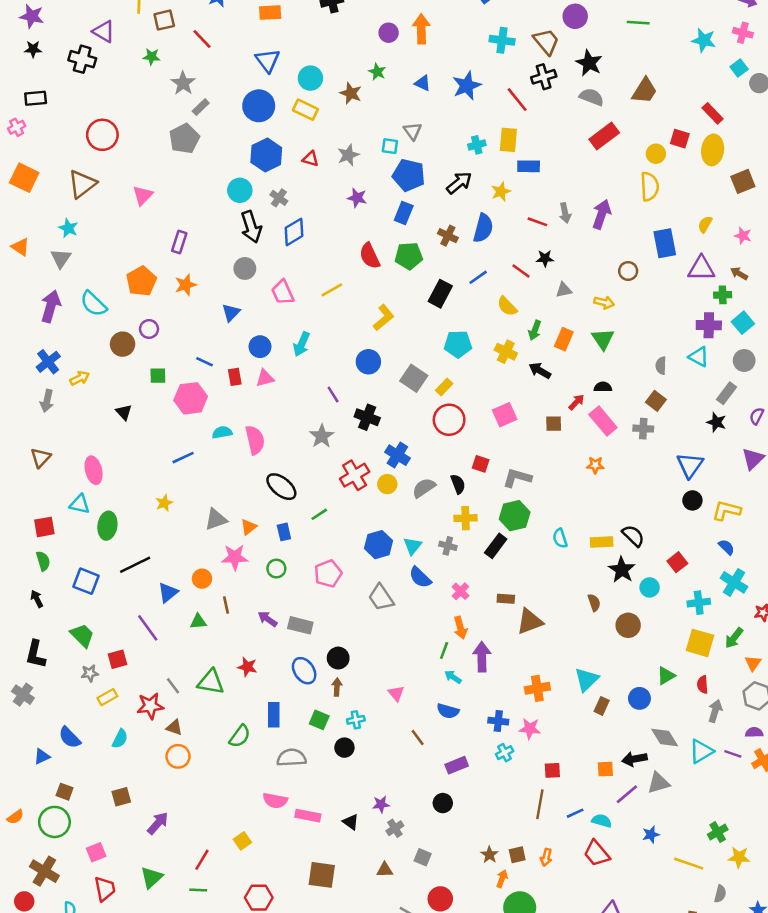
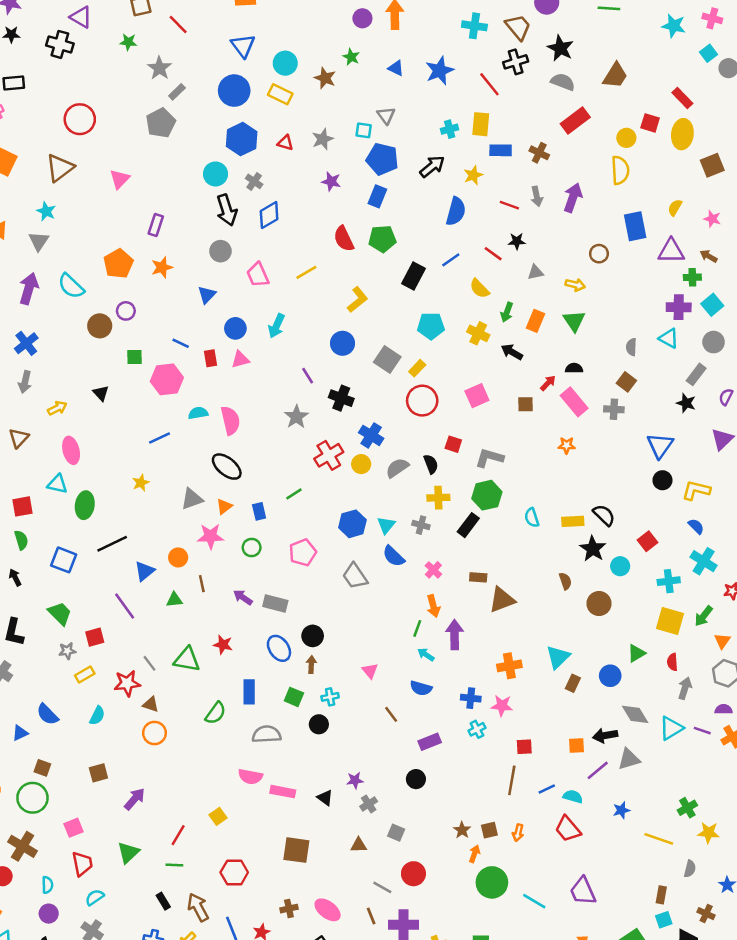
brown cross: (448, 236) -> (539, 153), moved
yellow arrow: (80, 378) -> (57, 408), moved
black ellipse: (281, 487) -> (227, 467), moved

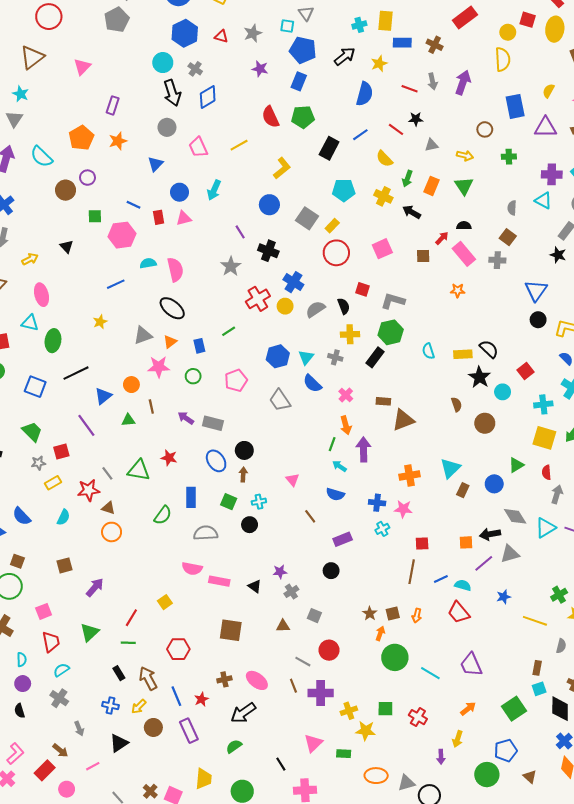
green cross: (692, 277) -> (509, 157), moved

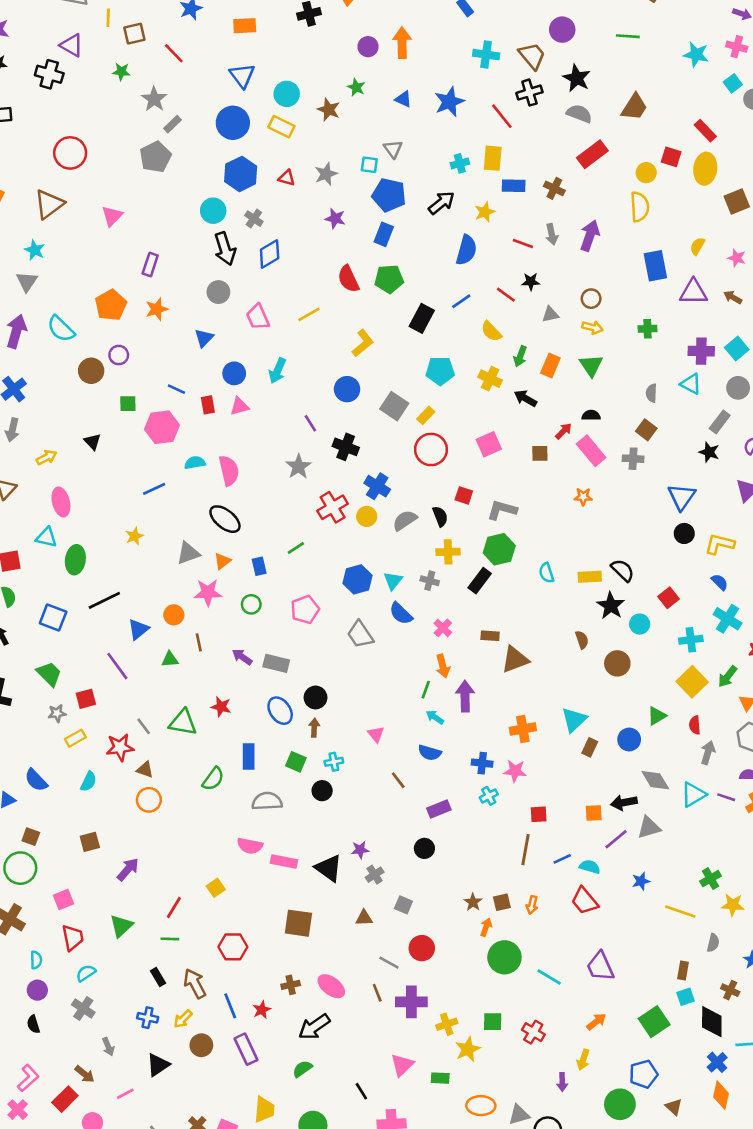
brown circle: (485, 129) -> (591, 299), moved
yellow square: (544, 438) -> (692, 682), turned 30
black triangle: (255, 586) -> (329, 868), size x1.6
yellow star: (366, 731) -> (468, 1049), turned -30

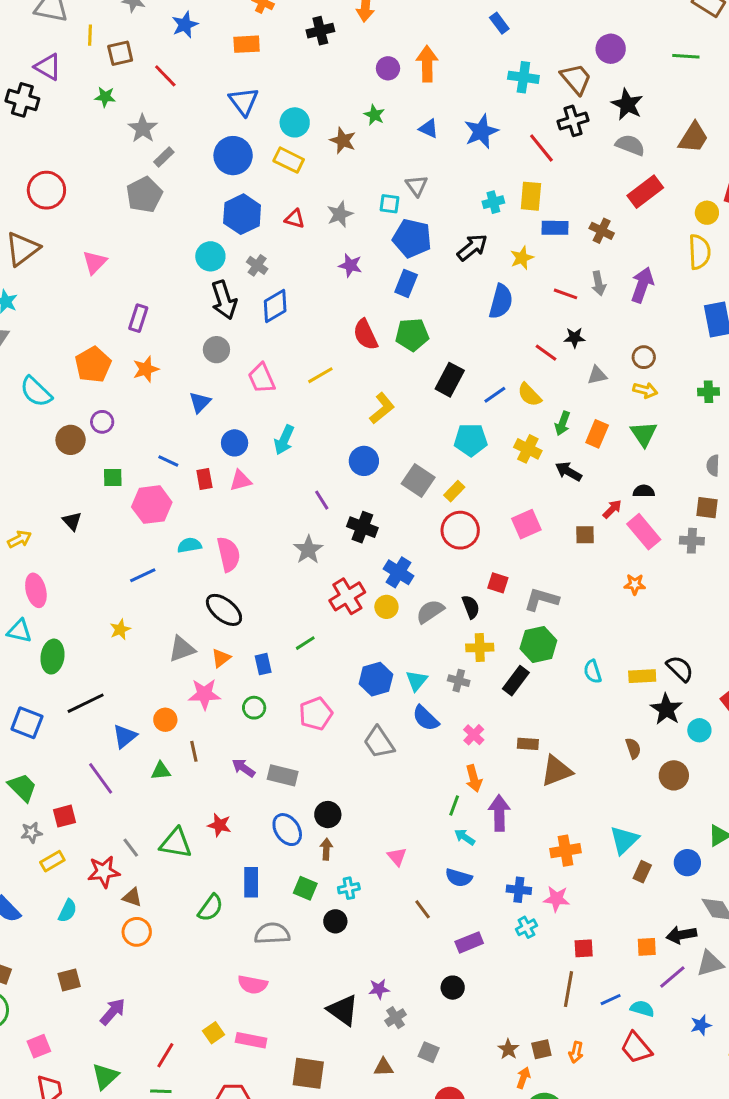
blue line: (461, 301) -> (495, 395), moved
brown square: (646, 430) -> (707, 508), turned -30
pink rectangle: (284, 862) -> (251, 1040), moved

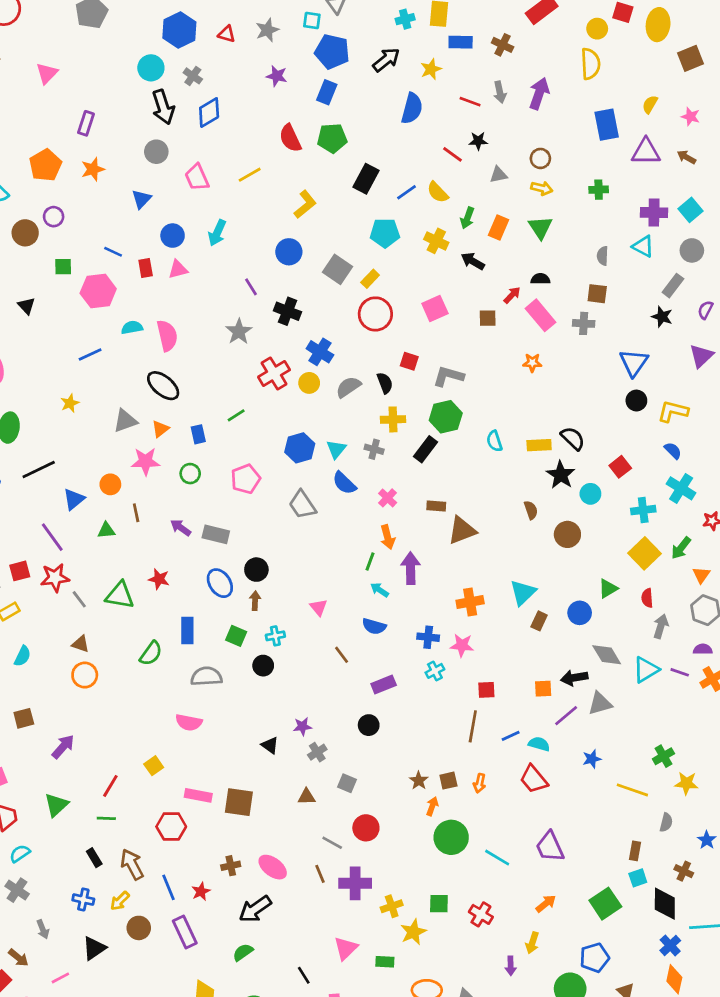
red star: (104, 872) -> (55, 578), moved
black triangle: (343, 1010) -> (270, 745), size x0.6
pink rectangle: (251, 1040) -> (198, 795), moved

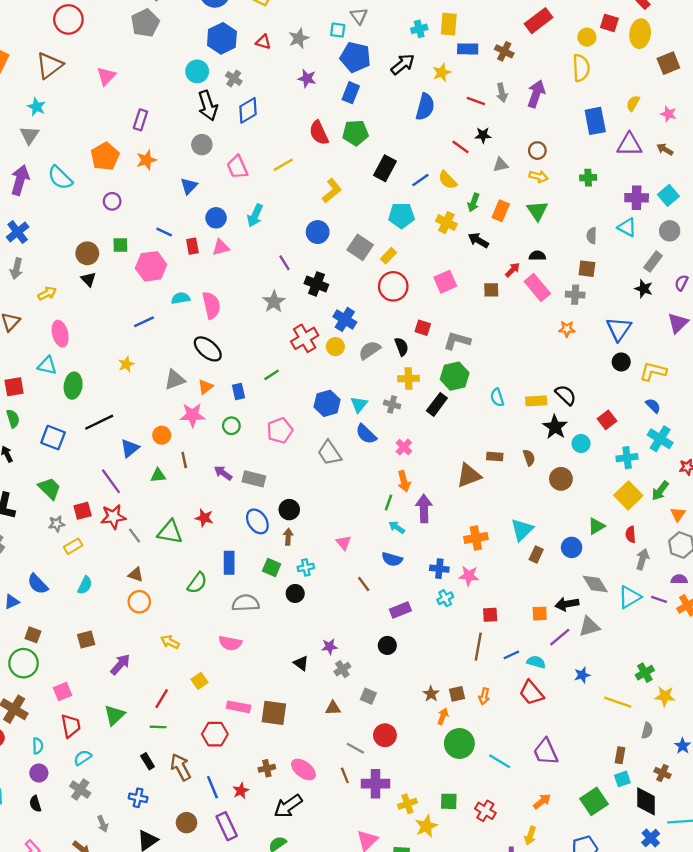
brown circle: (25, 233) -> (87, 253), moved
orange star: (532, 363) -> (567, 329), moved
brown rectangle: (436, 506) -> (495, 456), moved
yellow arrow: (120, 901) -> (170, 642), moved, turned 72

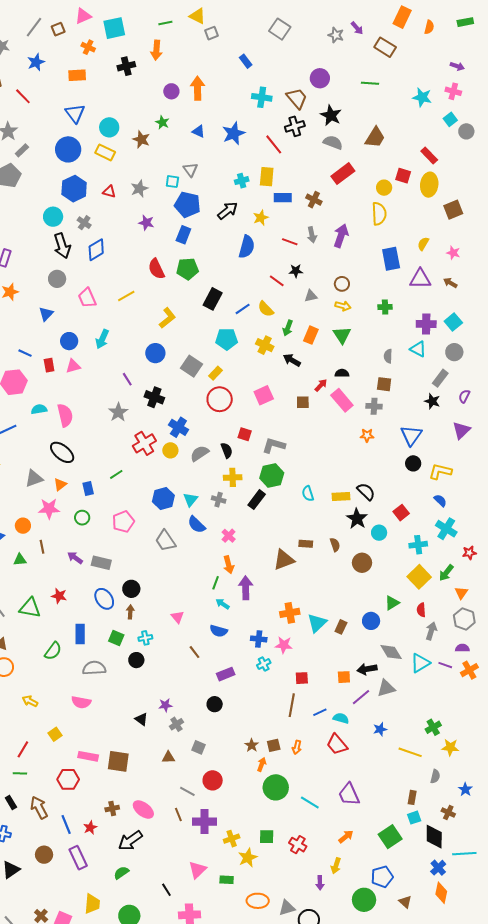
cyan triangle: (522, 530) -> (317, 623), moved

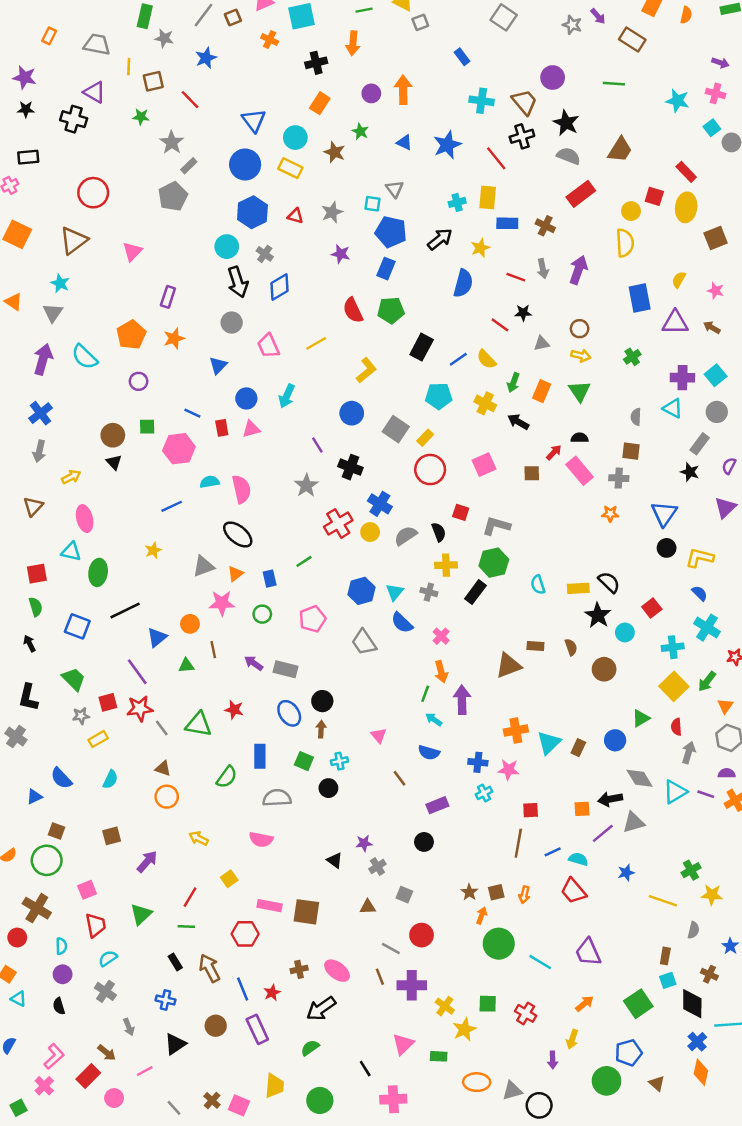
orange rectangle: (77, 75) -> (320, 103), moved, turned -54
green cross: (385, 307) -> (632, 357), turned -32
yellow cross: (232, 839) -> (445, 1006), turned -35

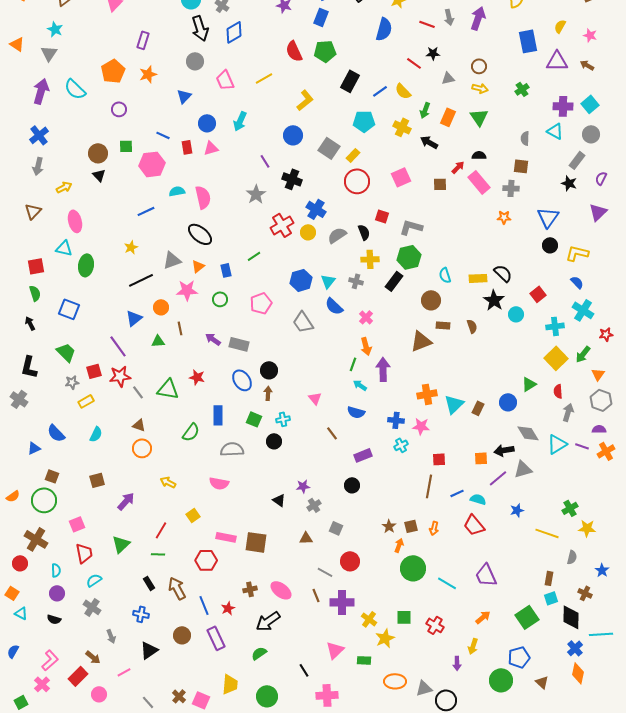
black line: (125, 610) -> (141, 280), moved
brown circle: (604, 669) -> (431, 300), moved
black semicircle: (59, 1006) -> (54, 619), turned -56

